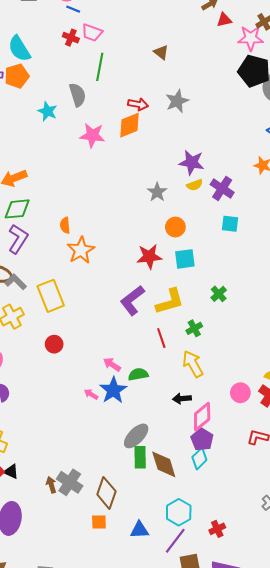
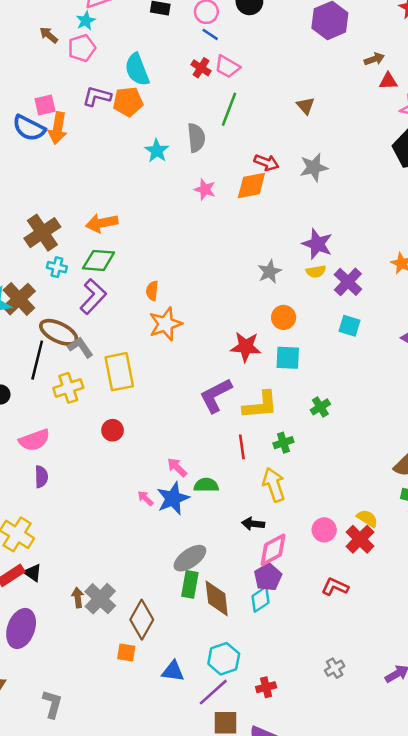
pink star: (92, 135) -> (205, 189), size x0.7

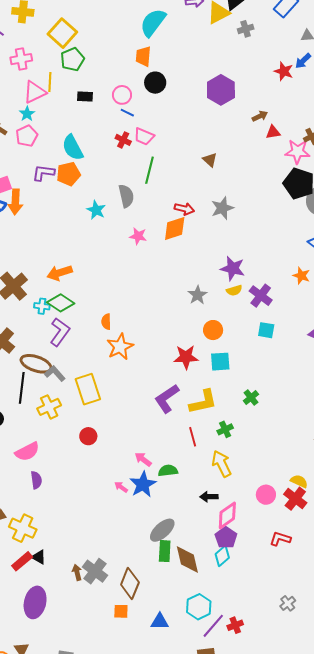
green diamond: (99, 260) -> (61, 303), turned 36
cyan cross: (57, 267) -> (42, 306), moved
purple line: (213, 692) -> (213, 626), moved

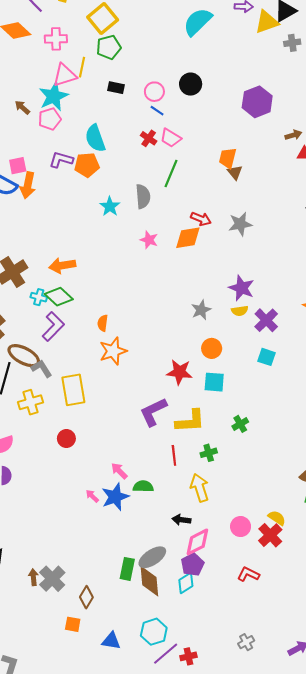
orange trapezoid: (143, 56) -> (228, 158), moved
cyan star: (27, 114) -> (54, 96), size x1.8
gray ellipse: (162, 530) -> (152, 557), moved
brown diamond: (130, 584) -> (86, 597), size x0.7

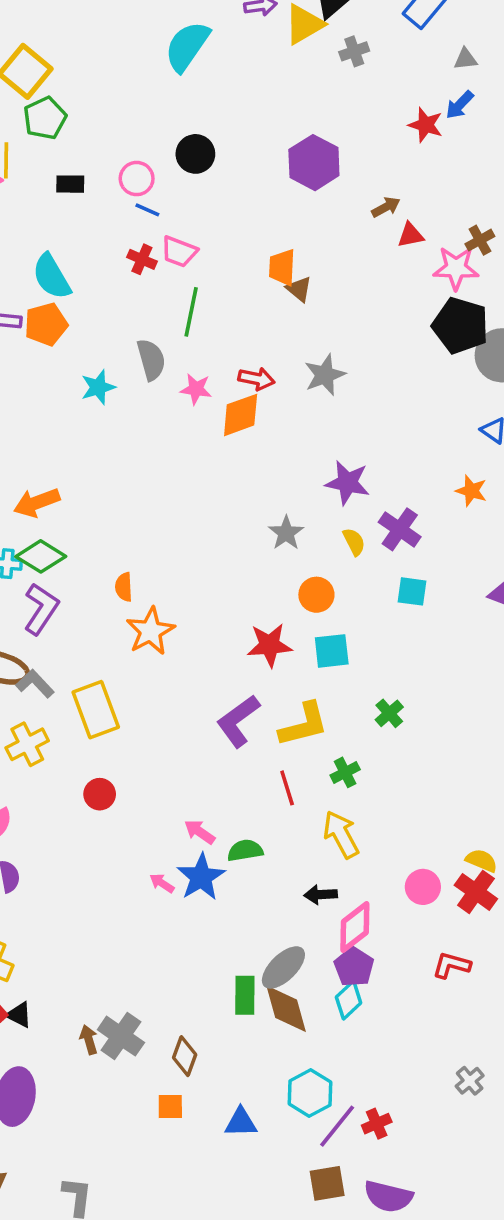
cyan star: (110, 206) -> (98, 387), turned 30
pink star: (149, 240) -> (196, 389), moved
yellow semicircle: (240, 311) -> (354, 542), moved, turned -98

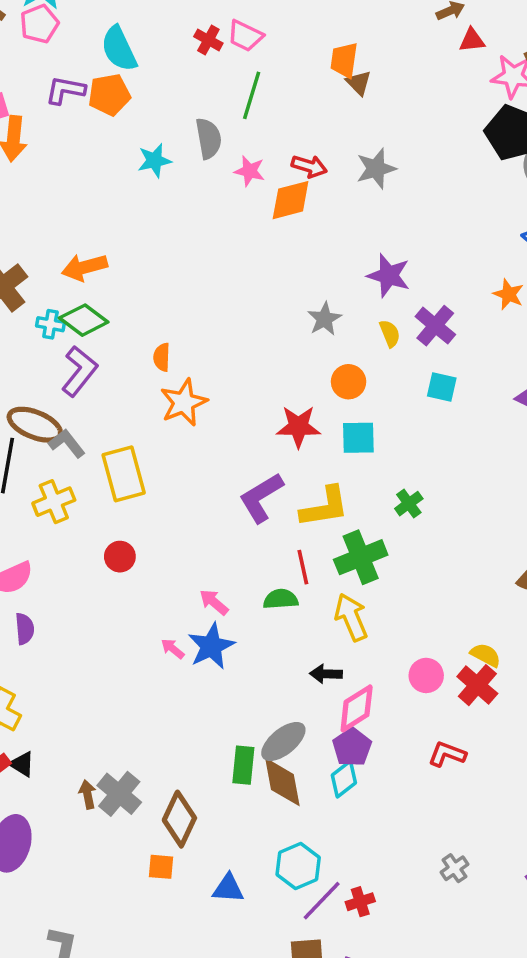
green cross: (345, 772) -> (361, 557), size x1.8
green semicircle: (245, 850) -> (281, 599), moved
brown diamond: (185, 1056) -> (179, 819), size x1.4

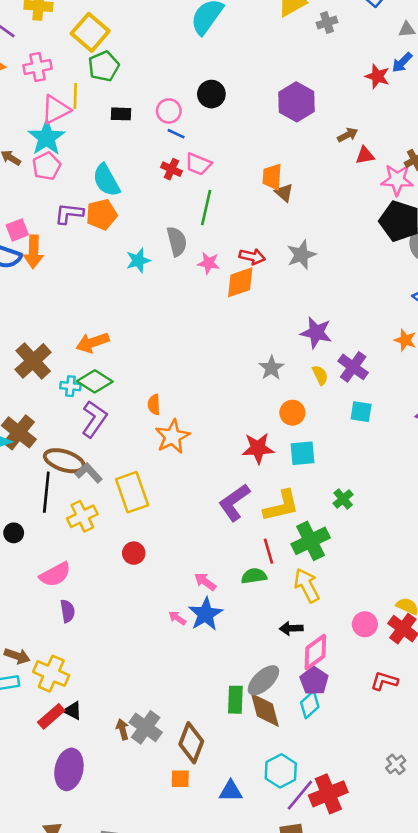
red cross: (360, 902) -> (328, 794), size x1.8

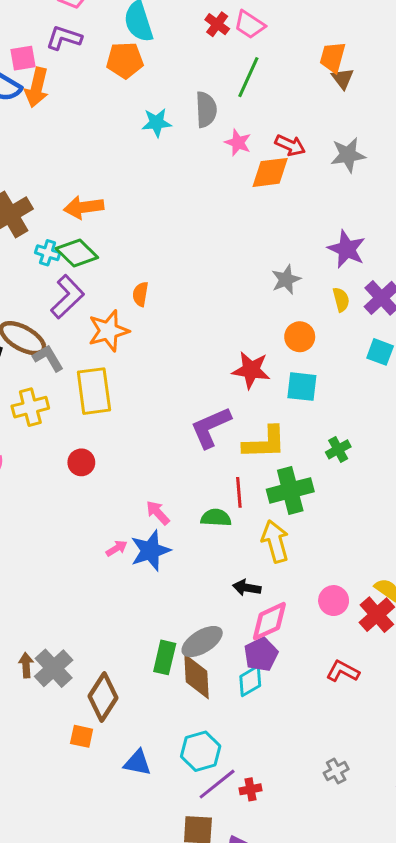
purple L-shape: (69, 214) -> (64, 38), moved
orange star: (172, 437) -> (108, 331), moved
pink arrow: (177, 618) -> (117, 548), turned 102
red cross: (328, 794) -> (250, 789), size x0.5

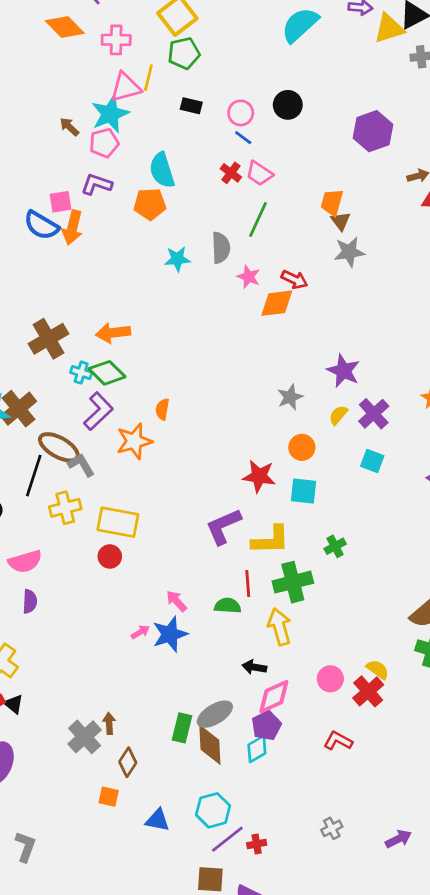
gray star: (348, 155) -> (349, 252), moved
yellow semicircle: (341, 300) -> (338, 415), turned -125
yellow rectangle: (94, 391) -> (118, 522), moved, turned -72
brown arrow: (26, 665) -> (109, 723), moved
brown diamond: (103, 697) -> (128, 762), size x0.7

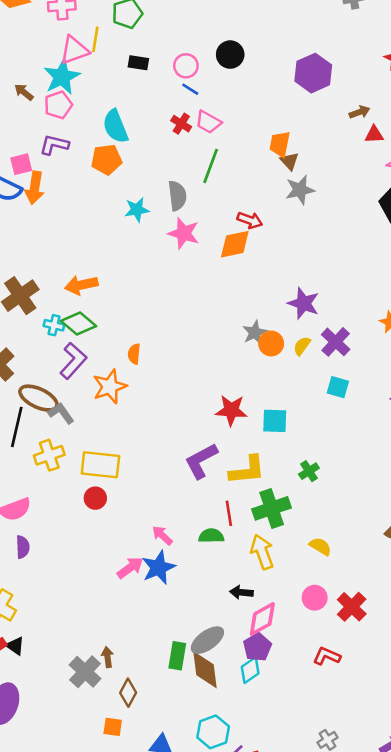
pink star: (249, 277) -> (184, 233), moved, size x1.4
orange circle: (302, 447) -> (271, 343), moved
pink arrow: (140, 632) -> (130, 568), size x1.5
yellow semicircle: (378, 669) -> (320, 546), moved

